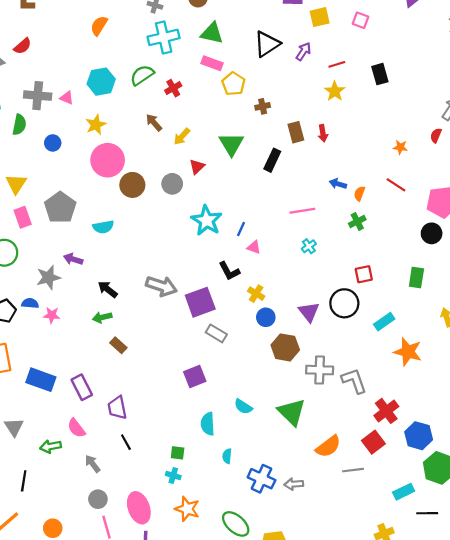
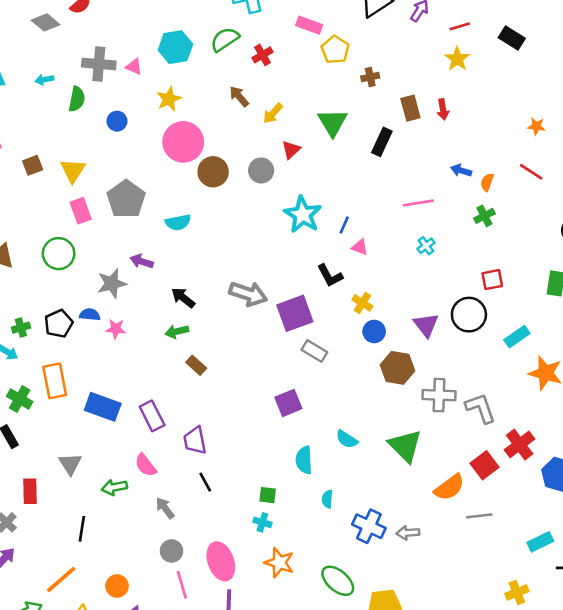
black rectangle: (380, 74) -> (512, 38), turned -42
red square: (373, 442) -> (484, 465), moved

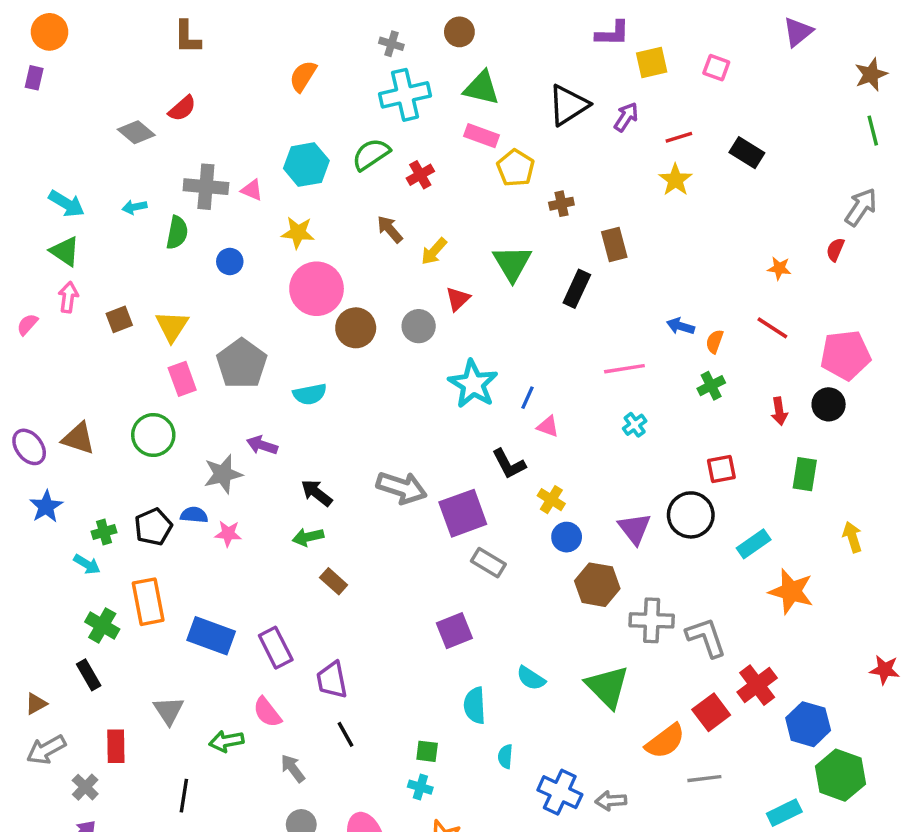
yellow star: (169, 99) -> (298, 233), turned 30
red arrow: (443, 109) -> (779, 411), moved

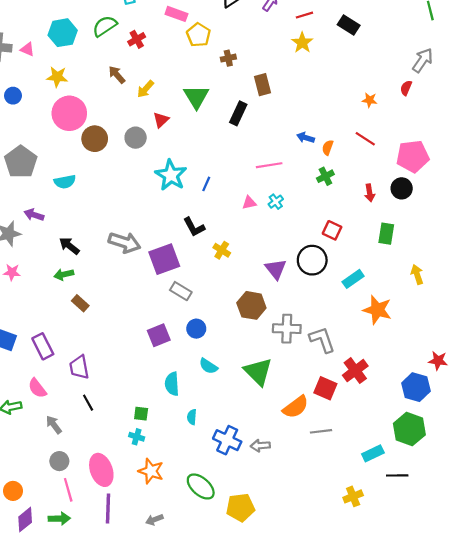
pink triangle: (548, 426) -> (249, 203), moved, turned -32
red square: (721, 469) -> (332, 230), turned 36
blue circle: (567, 537) -> (196, 329), moved
red square: (711, 712) -> (325, 388), turned -30
blue hexagon: (808, 724) -> (416, 387), moved

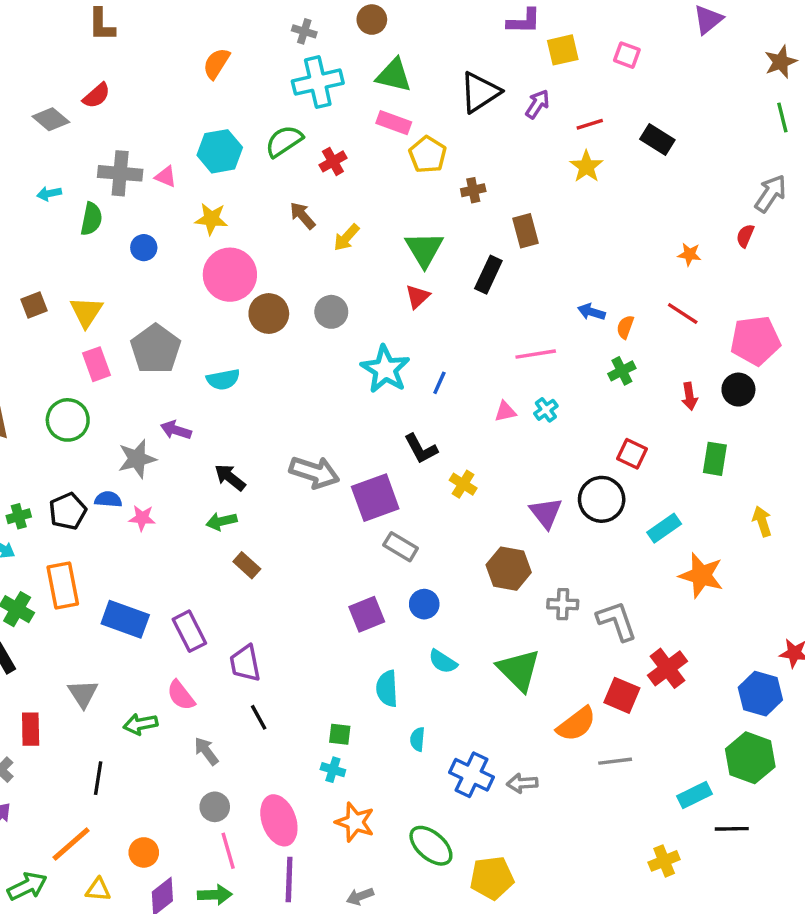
red triangle: (161, 120) -> (417, 297), moved
gray cross: (287, 329) -> (563, 604), size x0.7

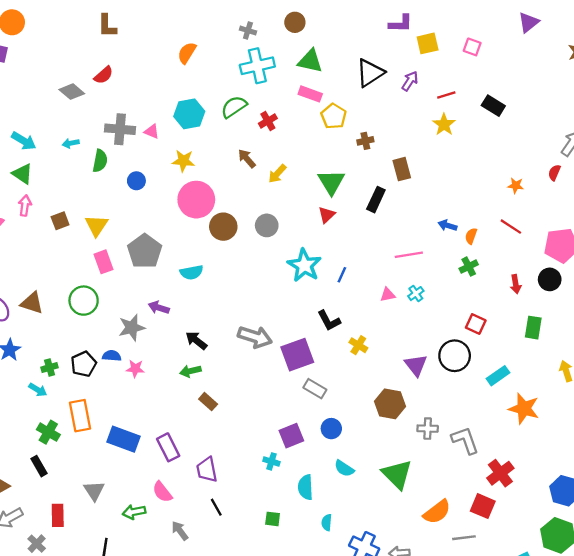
red square: (622, 695) -> (483, 506), moved
cyan cross: (333, 770) -> (271, 461), moved

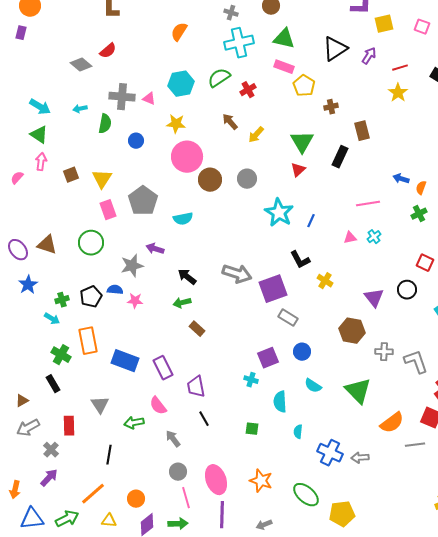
black circle: (455, 356) -> (407, 290), size x0.7

